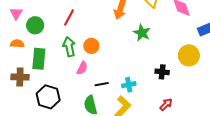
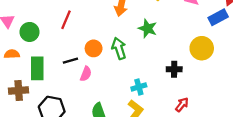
green arrow: (69, 47) -> (119, 48), moved
black line: (102, 84) -> (70, 61), moved

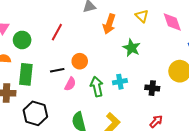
green arrow: (119, 48) -> (97, 87), moved
cyan cross: (139, 87) -> (120, 82), moved

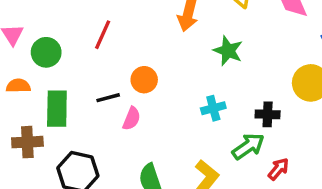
green arrow: (97, 87) -> (248, 146), moved, turned 72

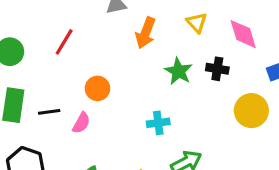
black line: (108, 98) -> (49, 112), moved
black cross: (268, 114) -> (217, 69), moved

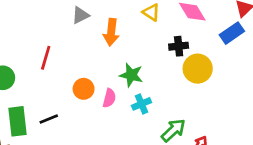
green star: (178, 71) -> (131, 75), moved
yellow circle: (251, 111) -> (198, 69), moved
pink semicircle: (81, 123) -> (109, 98), moved

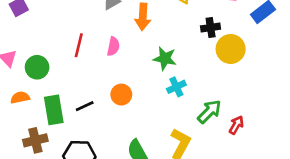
orange circle: (84, 89) -> (121, 95), moved
pink semicircle: (109, 98) -> (113, 46), moved

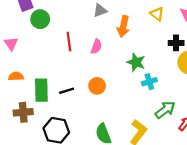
red line: (79, 45) -> (69, 42), turned -30
green circle: (37, 67) -> (40, 19), moved
cyan cross: (176, 87) -> (149, 82), moved

